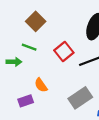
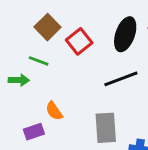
red square: (64, 52) -> (79, 41), moved
gray rectangle: (80, 98) -> (106, 128), turned -60

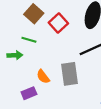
gray rectangle: (106, 128) -> (69, 74), moved

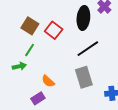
green line: (29, 40) -> (30, 50), turned -64
gray rectangle: (69, 74) -> (84, 77), moved

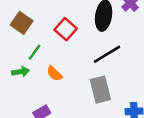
brown square: (30, 26) -> (22, 23), moved
orange semicircle: (48, 81) -> (54, 73), moved

